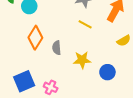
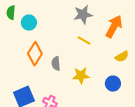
blue circle: (107, 72) -> (113, 84), moved

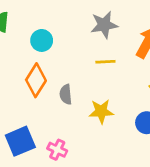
cyan circle: (29, 23) -> (42, 40), moved
yellow line: (84, 41) -> (105, 62), turned -32

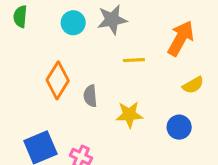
gray star: (104, 25) -> (112, 20), moved
cyan circle: (42, 40) -> (73, 23), moved

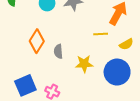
yellow line: (134, 60) -> (101, 34), moved
blue circle: (179, 127) -> (117, 72), size x1.6

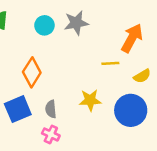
gray semicircle: (58, 51) -> (51, 109), moved
blue square: (25, 85) -> (18, 109), moved

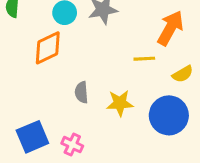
orange diamond: (32, 72) -> (48, 48), moved, turned 32
blue square: (18, 109) -> (32, 137), moved
gray semicircle: (51, 109) -> (81, 92), moved

